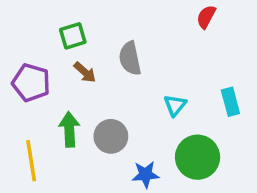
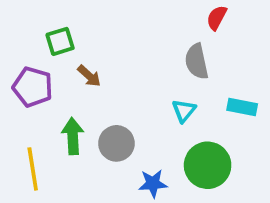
green square: (73, 36) -> (60, 41), moved
gray semicircle: (130, 58) -> (197, 61), moved
cyan rectangle: (230, 102) -> (242, 107), turned -64

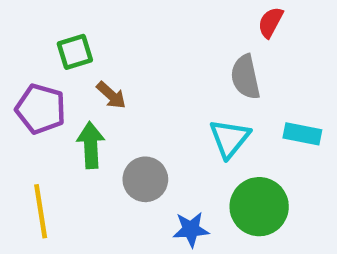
cyan triangle: (184, 111) -> (230, 138), size x1.4
green arrow: (73, 136) -> (91, 145), moved

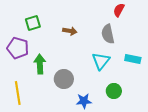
brown arrow: (111, 95) -> (70, 31), moved, turned -32
green circle: (259, 207) -> (114, 91), size x0.6

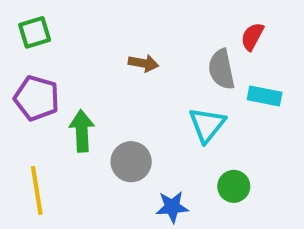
red semicircle: (119, 10) -> (252, 36), moved
green square: (33, 23) -> (35, 32), moved
cyan rectangle: (133, 59) -> (265, 96), moved

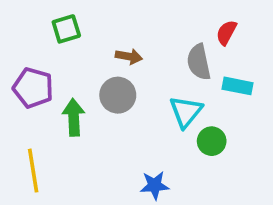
green square: (35, 32) -> (66, 29), moved
gray circle: (131, 162) -> (118, 95), moved
green circle: (234, 186) -> (212, 141), moved

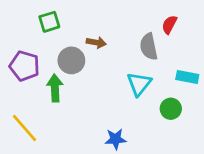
cyan rectangle: (237, 86) -> (187, 77), moved
gray circle: (118, 95) -> (71, 60), moved
green circle: (212, 141) -> (171, 109), moved
yellow line: (33, 171) -> (24, 128), turned -32

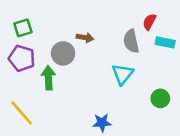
green square: (49, 22) -> (23, 28), moved
cyan rectangle: (187, 77) -> (165, 42), moved
green circle: (171, 109) -> (160, 98), moved

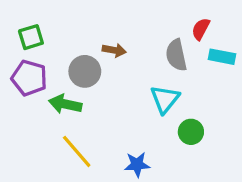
green arrow: (48, 78) -> (65, 104), turned -75
green circle: (160, 98) -> (191, 132), moved
yellow line: (22, 113) -> (77, 151), moved

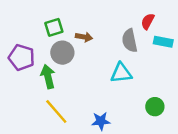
green square: (31, 37) -> (54, 27), moved
cyan triangle: (165, 99) -> (121, 73), turned 45
green arrow: (65, 104) -> (48, 77), turned 65
green circle: (191, 132) -> (155, 107), moved

